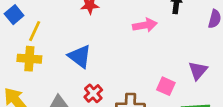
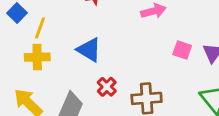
pink square: (166, 86) -> (182, 50), moved

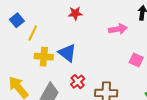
yellow cross: (37, 57) -> (44, 57), moved

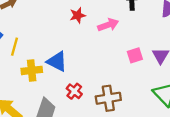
red star: (75, 13) -> (78, 15), moved
pink square: (136, 60) -> (135, 55), turned -32

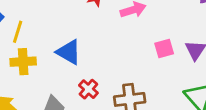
yellow cross: (32, 70) -> (23, 62), moved

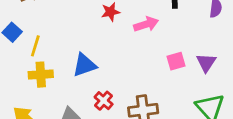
blue triangle: (69, 52) -> (84, 65), turned -48

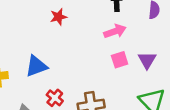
pink arrow: (146, 24) -> (115, 31), moved

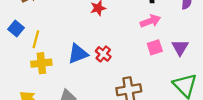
red cross: (55, 98) -> (103, 54), moved

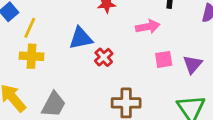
pink arrow: (150, 21) -> (148, 27), moved
blue triangle: (78, 54) -> (81, 38), moved

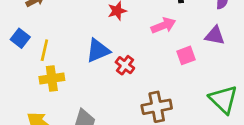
purple triangle: (193, 64) -> (215, 36), moved, turned -48

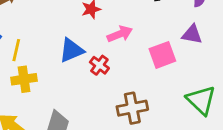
pink arrow: (163, 25) -> (120, 34), moved
pink square: (186, 55) -> (162, 55), size x1.4

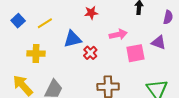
pink arrow: (120, 34) -> (118, 34), moved
yellow line: (16, 50) -> (45, 23), moved, turned 35

